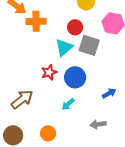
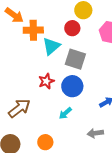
red circle: (75, 27) -> (72, 28), moved
gray square: (89, 45) -> (75, 59), moved
cyan triangle: (64, 47) -> (51, 46), moved

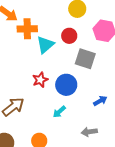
red circle: (72, 28) -> (69, 36), moved
gray square: (75, 59) -> (85, 59), moved

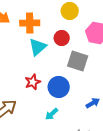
orange cross: (27, 29) -> (30, 23), moved

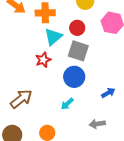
gray square: (78, 61) -> (78, 51), moved
red star: (33, 82) -> (43, 60), moved

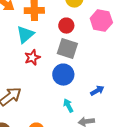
cyan triangle: (53, 37) -> (25, 35), moved
cyan arrow: (67, 104) -> (68, 106), moved, turned 104

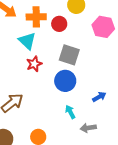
red circle: (66, 26) -> (59, 24), moved
cyan triangle: (25, 35) -> (27, 41), turned -36

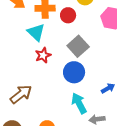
gray square: (69, 55) -> (78, 46), turned 30
cyan arrow: (70, 112) -> (79, 103), size x1.5

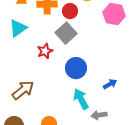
cyan triangle: (36, 32) -> (18, 28), moved, turned 42
gray square: (78, 46) -> (66, 33), moved

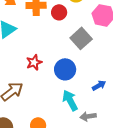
gray square: (66, 33) -> (81, 38), moved
red star: (45, 51) -> (34, 62), moved

